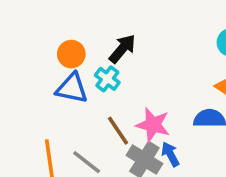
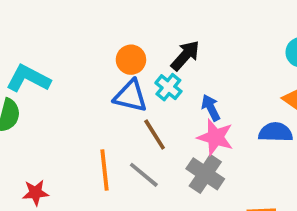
brown line: (118, 131) -> (155, 135), moved
blue arrow: (170, 154) -> (211, 108), moved

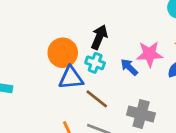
orange circle: (131, 60) -> (63, 53), size x1.4
pink star: (215, 137) -> (149, 54), moved

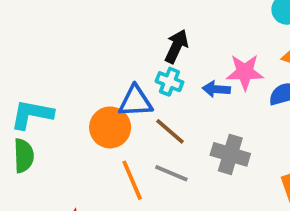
orange circle: (63, 53) -> (110, 127), moved
blue arrow: (129, 67) -> (216, 89), turned -42

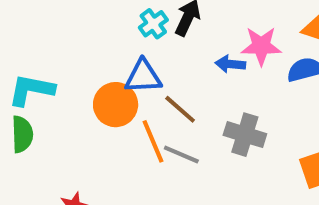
cyan cross: (169, 82) -> (153, 24), moved, turned 32
orange line: (132, 180) -> (153, 141), moved

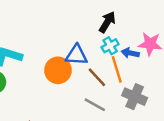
cyan cross: (153, 24) -> (110, 46), moved
orange line: (153, 141) -> (117, 69), moved

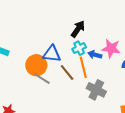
gray line: (95, 105) -> (42, 78), moved

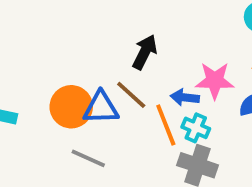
cyan cross: (79, 48) -> (196, 128), moved, turned -32
orange circle: (36, 65) -> (71, 107), moved
brown line: (67, 73) -> (131, 95), moved

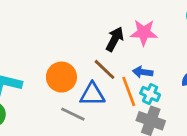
pink star: (215, 81) -> (144, 33), moved
blue triangle: (101, 108) -> (92, 94), moved

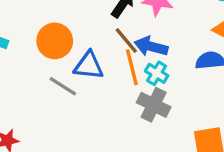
brown line: (104, 69) -> (126, 40), moved
blue arrow: (143, 72) -> (151, 46), size x1.4

